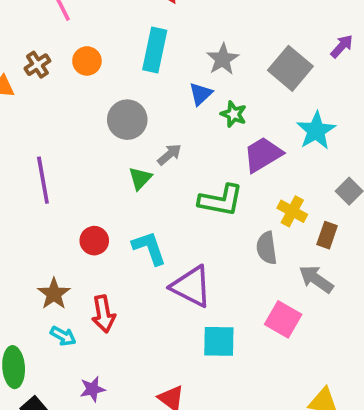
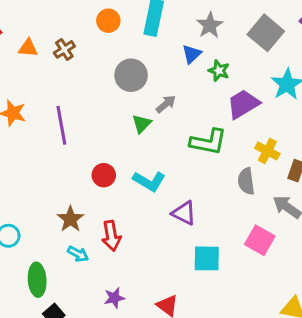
orange circle: (87, 61) -> (108, 21), moved
brown cross: (37, 65) -> (64, 49), moved
cyan L-shape: (149, 248) -> (149, 181), turned 140
purple triangle: (191, 286) -> (184, 213), size x0.7
purple star: (92, 389) -> (114, 298), moved

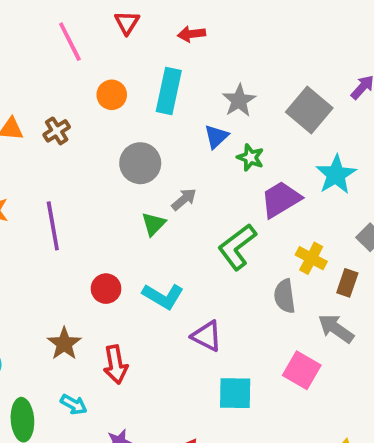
green L-shape: (208, 142) -> (237, 247), turned 132
cyan arrow: (78, 254) -> (74, 404), moved

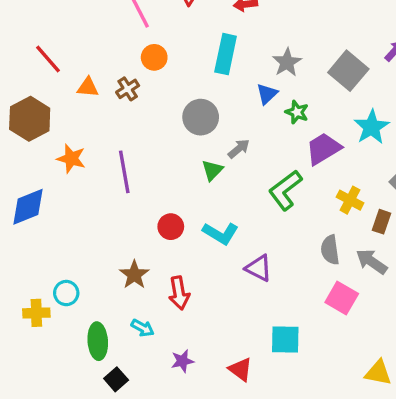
orange circle: (112, 95) -> (154, 57), moved
gray semicircle: (285, 296) -> (330, 250), moved
cyan square: (235, 393) -> (285, 339), moved

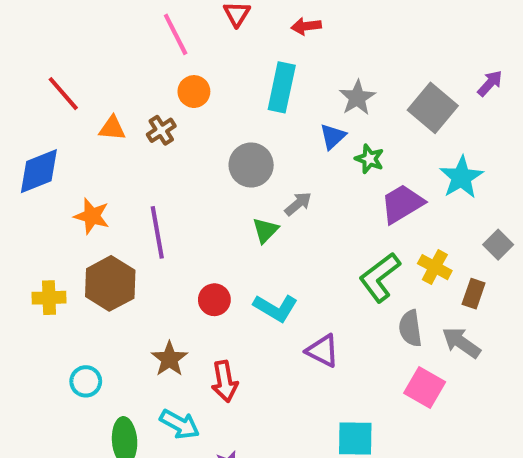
brown hexagon: (30, 119) -> (110, 283), moved
green L-shape: (285, 190) -> (380, 277), moved
blue diamond: (28, 207) -> (39, 171), moved
yellow cross: (36, 313) -> (49, 298), moved
cyan arrow: (143, 328) -> (180, 424), size x1.4

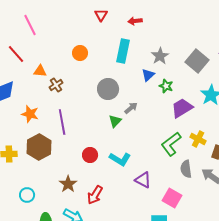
pink line: (176, 34) -> (30, 25), moved
brown cross: (161, 130) -> (56, 85), moved
red arrow: (225, 381) -> (95, 195), turned 42
pink square: (425, 388) -> (172, 198), moved

